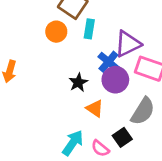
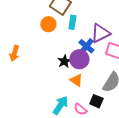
purple circle: (115, 80) -> (79, 59), moved
black square: (122, 137) -> (96, 101), turned -32

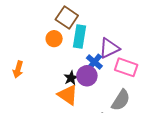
cyan rectangle: (72, 22) -> (79, 37), size x1.5
orange triangle: (76, 80) -> (68, 95), moved, size x1.5

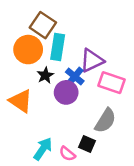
orange circle: (54, 39) -> (28, 50), size x1.5
black star: (71, 78) -> (45, 75), moved
orange triangle: (68, 95) -> (21, 101), moved

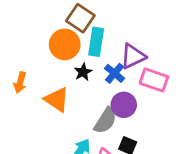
purple circle: (66, 92) -> (124, 105), moved
gray semicircle: (105, 121) -> (105, 121), moved

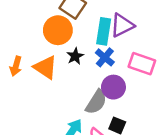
cyan rectangle: (96, 42) -> (104, 31), moved
purple triangle: (133, 56) -> (122, 25), moved
orange triangle: (57, 100) -> (45, 67), moved

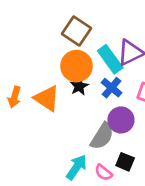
orange circle: (58, 30) -> (76, 66), moved
cyan rectangle: (104, 31) -> (110, 59), turned -45

